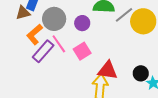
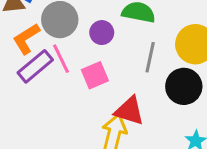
gray line: (124, 15) -> (150, 57), moved, turned -48
black circle: (141, 73) -> (184, 86), moved, size x1.5

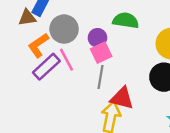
gray line: (150, 57) -> (100, 77), moved
pink square: (95, 75) -> (101, 53), moved

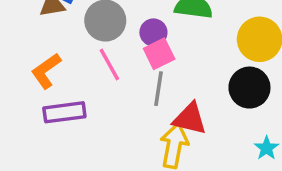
orange L-shape: (38, 45) -> (46, 71), moved
purple rectangle: (46, 67) -> (64, 112), moved, turned 36

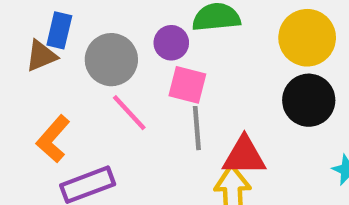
purple circle: (153, 32) -> (171, 43), moved
pink square: (159, 54) -> (187, 85), turned -36

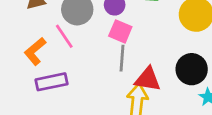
black circle: (309, 100) -> (192, 69), moved
pink line: (129, 113) -> (64, 36), moved

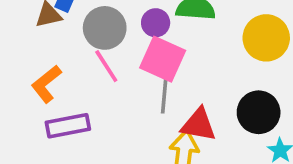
pink square: (120, 31) -> (163, 59), size x1.4
pink line: (64, 36) -> (106, 66), moved

